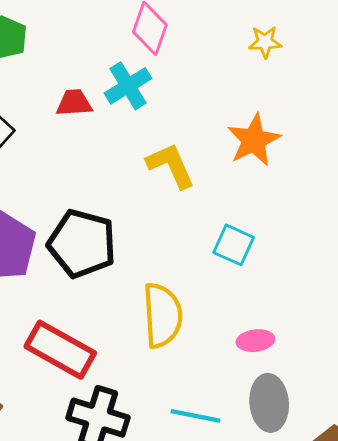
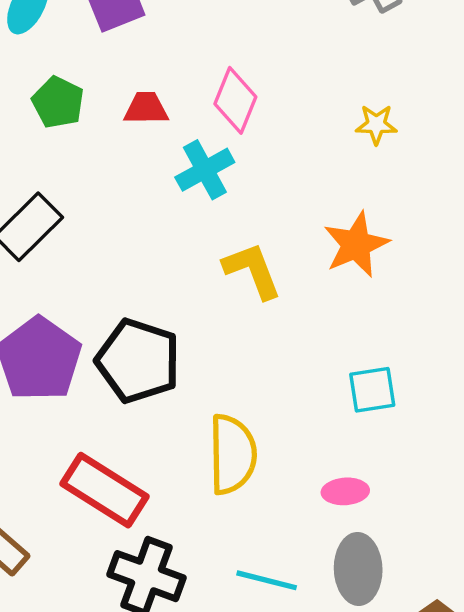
red trapezoid: (74, 103) -> (146, 108), moved
cyan square: (234, 245) -> (372, 390), moved, turned -36

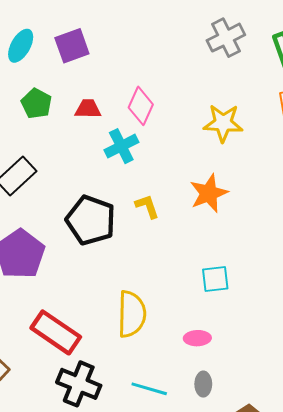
yellow star: (376, 125) -> (223, 123), size x1.6
yellow L-shape: (252, 270) -> (147, 206), size x0.7
black pentagon: (138, 361) -> (91, 220), moved
gray ellipse: (358, 569) -> (203, 384), size x0.6

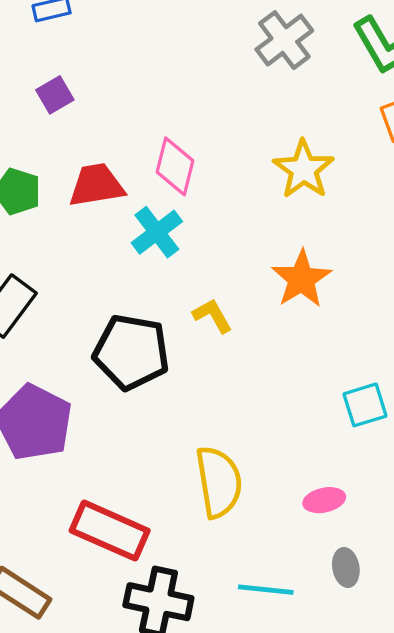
purple square: (72, 46) -> (55, 95), size x0.7
red trapezoid: (88, 109) -> (96, 185), size x1.4
yellow star: (223, 123) -> (304, 169), turned -30
cyan square: (215, 279) -> (365, 405), moved

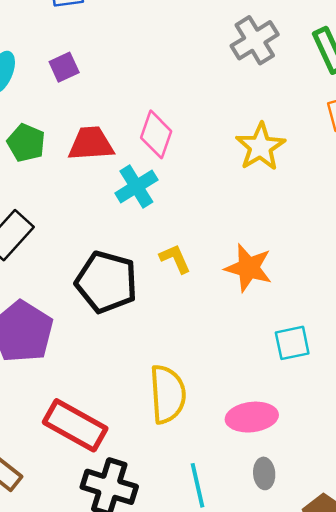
orange star: (301, 279) -> (248, 268), moved, turned -30
pink ellipse: (324, 500) -> (252, 417), size x1.5
cyan line: (266, 590) -> (197, 485), turned 66

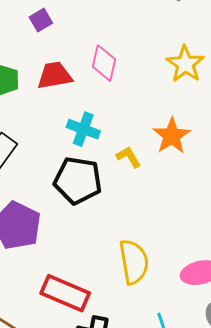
purple square: (64, 67) -> (41, 20), moved
cyan cross: (136, 186) -> (83, 129), moved, turned -32
orange star: (248, 268) -> (172, 136), moved, turned 30

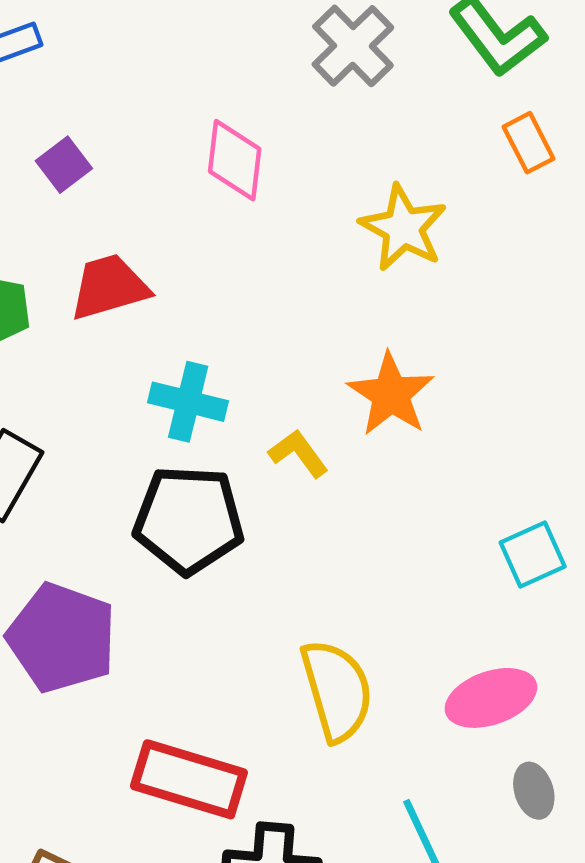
pink diamond: (104, 63) -> (235, 160), moved

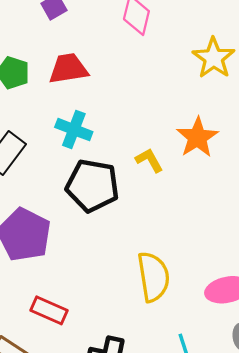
cyan cross: (188, 402) -> (74, 130), moved
red rectangle: (189, 779) -> (49, 310), moved, size x0.7

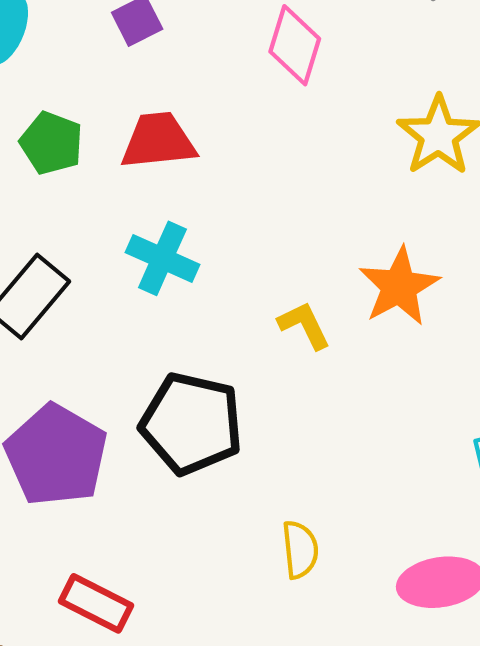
black pentagon: (92, 186) -> (191, 424), moved
yellow semicircle: (153, 277) -> (300, 550), size x0.6

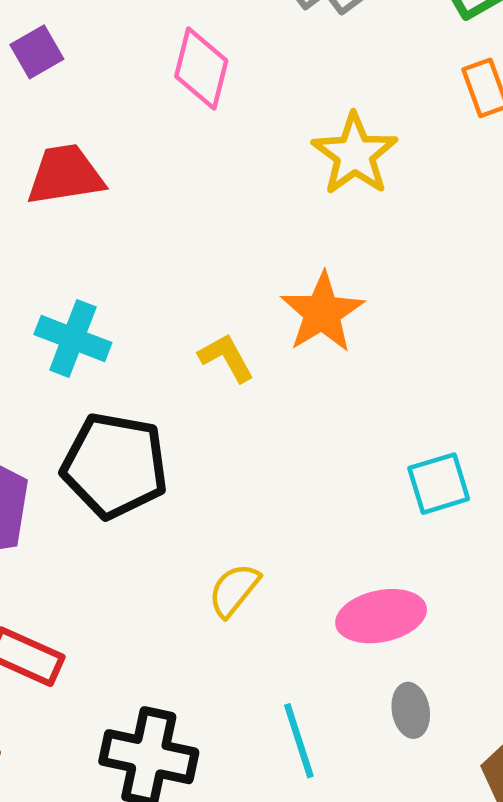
cyan cross: (162, 258) -> (73, 338), moved
yellow semicircle: (300, 550) -> (234, 590), turned -132

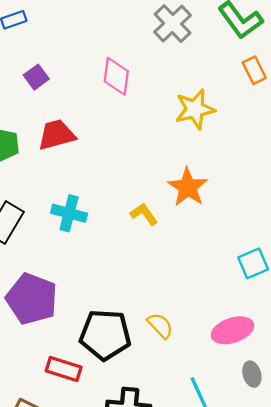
yellow star: (355, 154) -> (195, 109), turned 30
black pentagon: (115, 466) -> (105, 335), moved
yellow semicircle: (234, 590) -> (160, 326), turned 104

